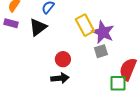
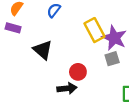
black triangle: (38, 27) -> (43, 50), moved, turned -42
red circle: (63, 59) -> (78, 72), moved

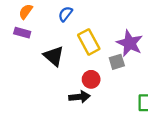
yellow rectangle: (94, 30) -> (89, 42), moved
gray square: (112, 59) -> (117, 62), moved

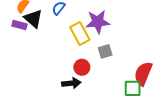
purple star: (130, 43) -> (98, 22), moved, turned -30
black triangle: (54, 56) -> (33, 19), moved

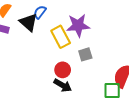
black triangle: (33, 19) -> (29, 22), moved
black arrow: (71, 83) -> (63, 85), moved, turned 36

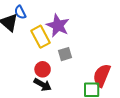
blue semicircle: (40, 12) -> (20, 12), turned -64
purple star: (78, 25) -> (58, 25), turned 30

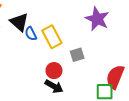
blue semicircle: (20, 12) -> (31, 34), moved
purple star: (58, 25) -> (97, 19), moved

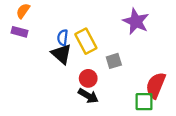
black triangle: (19, 22) -> (61, 54), moved
blue semicircle: (31, 34) -> (63, 38), turned 32

